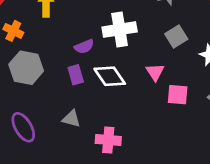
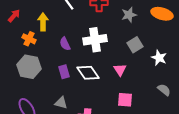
orange cross: (13, 31) -> (29, 39), moved
purple semicircle: (84, 46) -> (65, 44), moved, turned 88
pink square: (178, 95) -> (125, 100), moved

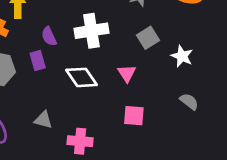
purple rectangle: (64, 72) -> (38, 60), moved

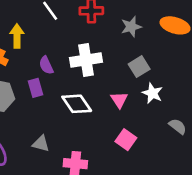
white star: (182, 56) -> (152, 93), moved
pink square: (134, 116) -> (126, 140), turned 30

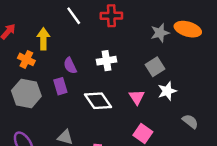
gray star: (131, 27) -> (160, 33), moved
white cross: (86, 60) -> (106, 61), size x0.7
white star: (152, 93) -> (167, 91), turned 30

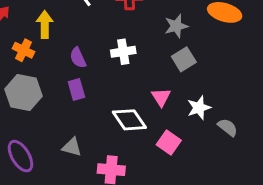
gray star: (160, 33) -> (176, 26), moved
purple rectangle: (60, 86) -> (76, 90), moved
white star: (167, 91) -> (199, 108), moved
white diamond: (98, 101) -> (129, 120), moved

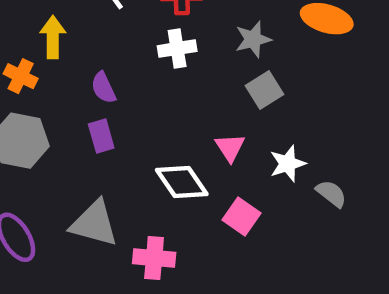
white cross: (123, 52) -> (177, 49), moved
gray triangle: (72, 147) -> (94, 223), size x1.6

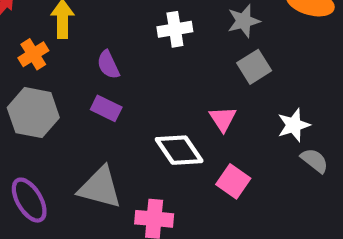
orange cross: (21, 76) -> (33, 54), turned 32
purple rectangle: (101, 136) -> (106, 108), turned -48
white star: (288, 164) -> (294, 125), moved

